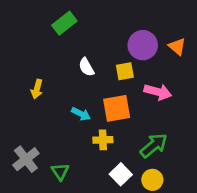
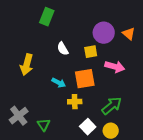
green rectangle: (64, 23) -> (47, 17), turned -30
yellow arrow: (37, 89) -> (27, 65), size x1.5

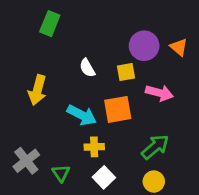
green rectangle: (47, 17) -> (50, 24), moved
cyan arrow: (59, 83) -> (82, 115), size x1.5
yellow cross: (75, 102) -> (94, 147), moved
white square: (88, 127) -> (104, 177), moved

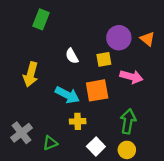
green arrow: (155, 147) -> (128, 121), turned -40
green triangle: (61, 173) -> (50, 143), turned 42
white square: (104, 177) -> (96, 146), moved

